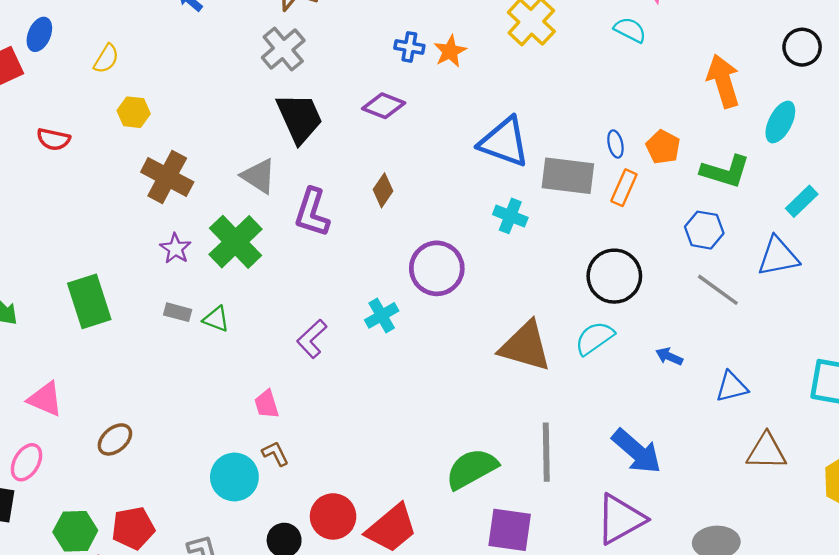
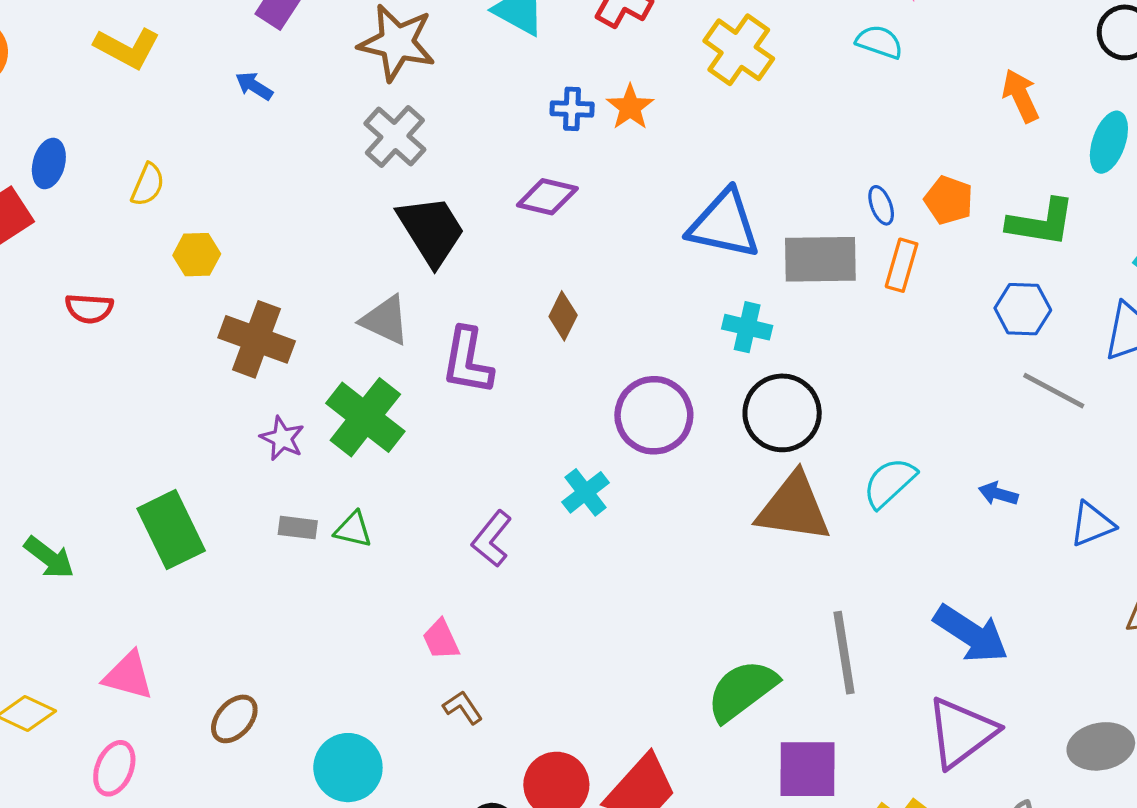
orange arrow: (723, 81) -> (1021, 96), size x0.7
black circle: (614, 276) -> (782, 413), moved
cyan circle: (234, 477) -> (348, 768), moved

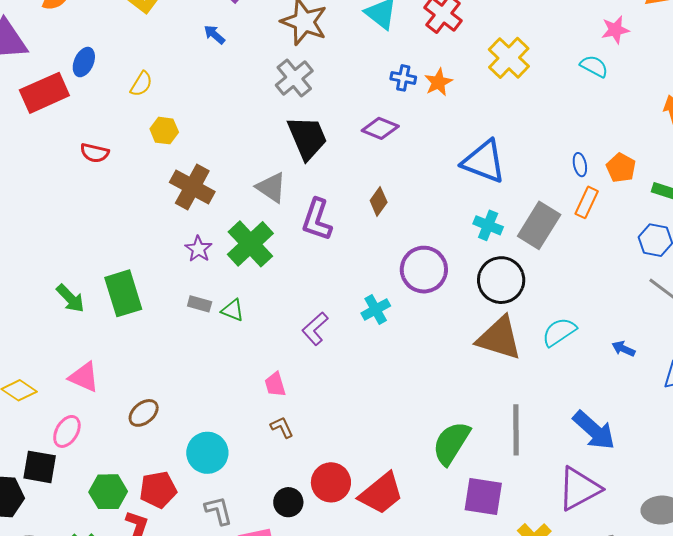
gray rectangle: (820, 259) -> (539, 225), moved, turned -66
green arrow: (49, 558) -> (70, 298), moved
green semicircle: (742, 690) -> (451, 443), turned -30

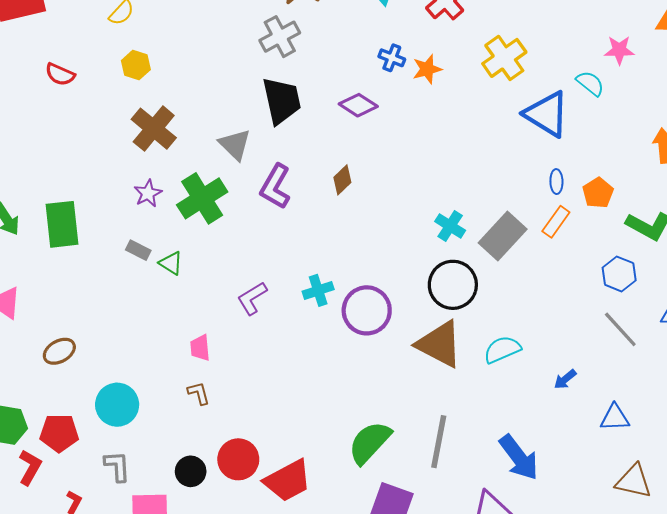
blue triangle: (484, 161) -> (547, 114), moved
purple circle: (424, 270) -> (367, 310), moved
blue arrow: (623, 349) -> (565, 379), turned -75

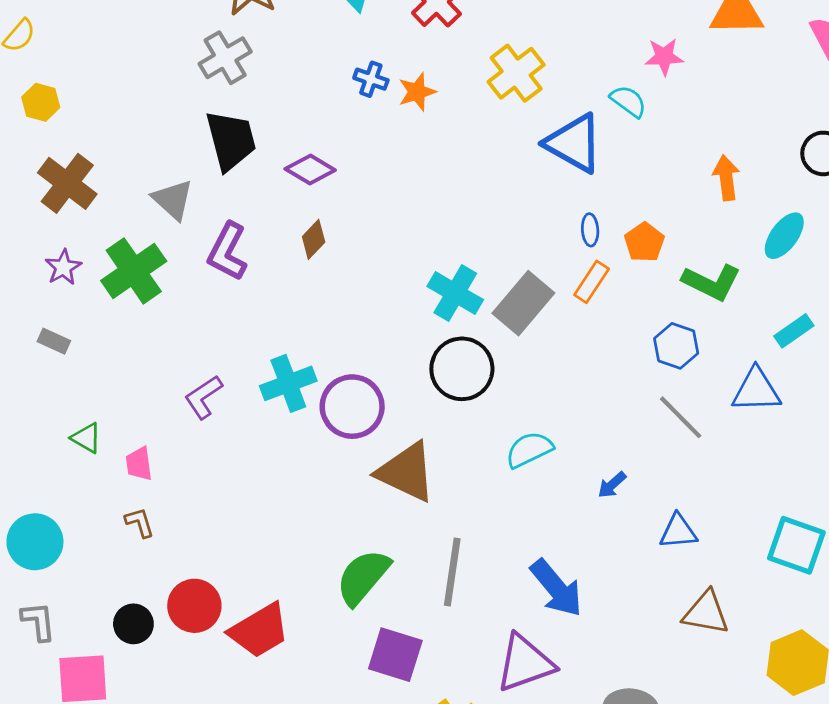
purple diamond: (358, 105) -> (310, 170), moved
cyan cross: (450, 226) -> (455, 293), size x1.4
green triangle: (171, 263) -> (86, 438), moved
cyan cross: (318, 290) -> (288, 383), size x1.4
brown triangle: (439, 344) -> (406, 472), moved

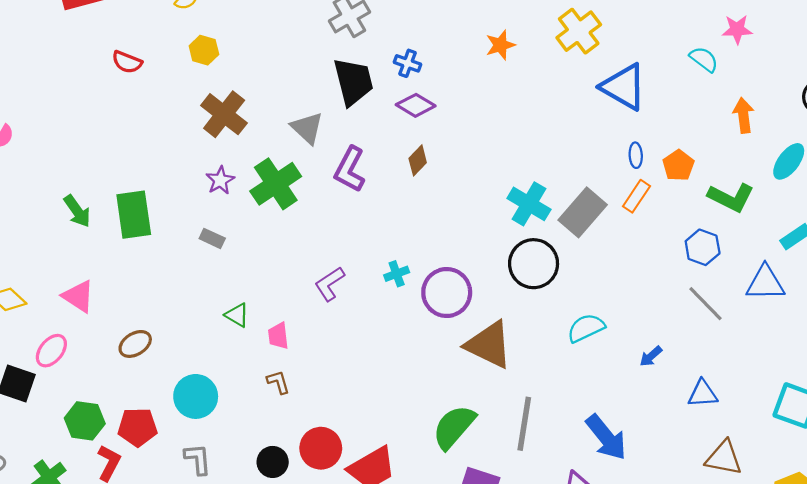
pink star: (664, 57) -> (737, 29), moved
blue cross: (371, 79) -> (408, 63), moved
cyan semicircle: (628, 101) -> (704, 59), moved
cyan cross: (288, 383) -> (397, 274), size x0.6

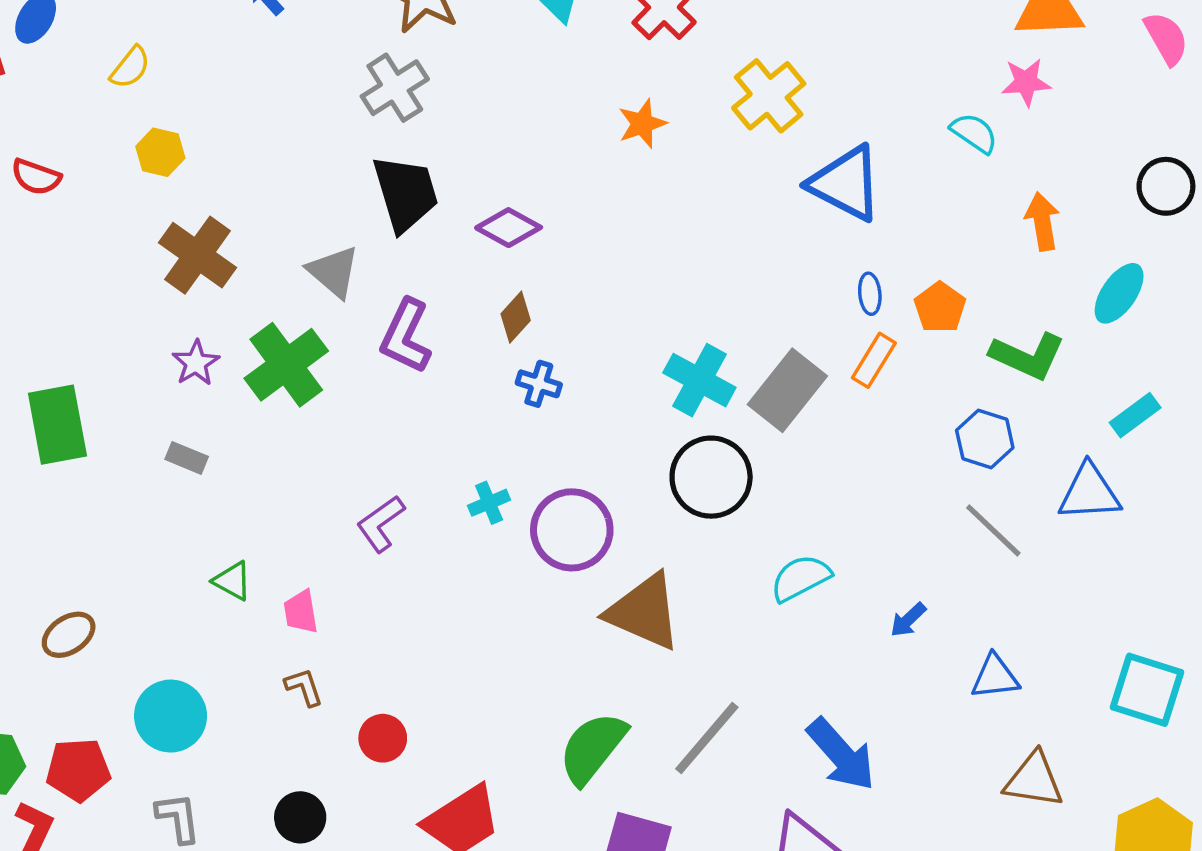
blue cross: (408, 63) -> (539, 384), moved
gray line: (524, 424) -> (707, 738), turned 34
red circle: (321, 448) -> (383, 738), moved, size x0.7

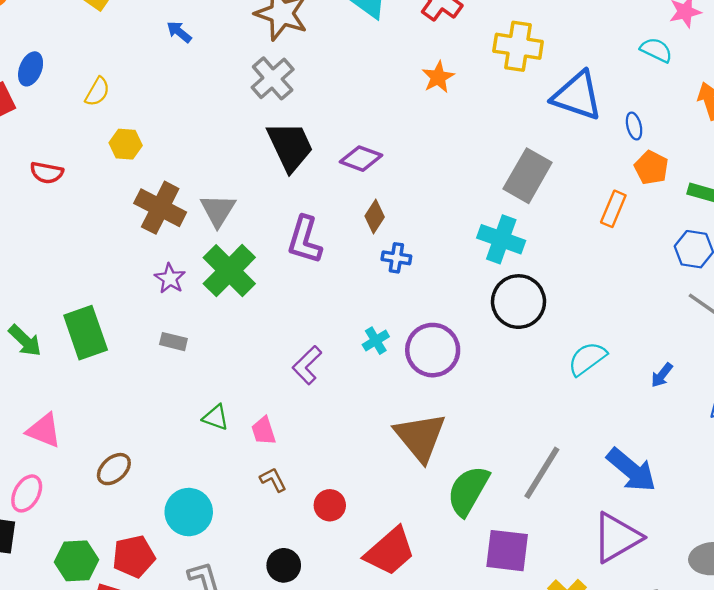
yellow cross: (769, 96) -> (518, 46), turned -33
gray triangle: (334, 272) -> (218, 210), moved, turned 30
blue ellipse: (870, 294) -> (634, 126), moved
gray rectangle: (787, 390) -> (528, 176), moved
brown triangle: (644, 612) -> (420, 437), moved, turned 36

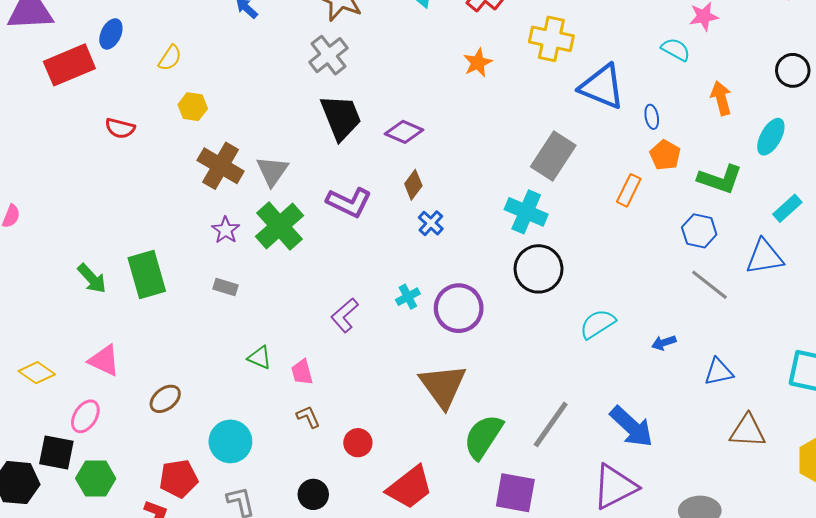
purple L-shape: (305, 240) -> (349, 202), turned -84
blue cross: (396, 258) -> (431, 223), turned 30
blue arrow: (662, 375) -> (664, 343), turned 30
green hexagon: (76, 561) -> (96, 479), moved

